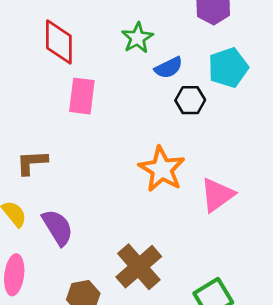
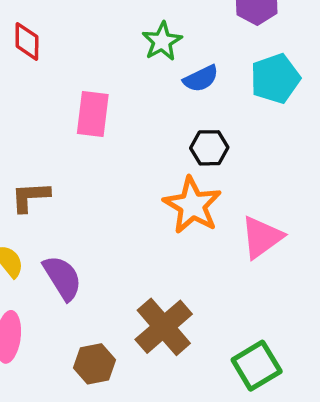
red diamond: (59, 42) -> (27, 41), moved, size x0.7
black hexagon: (190, 100) -> (209, 148), moved

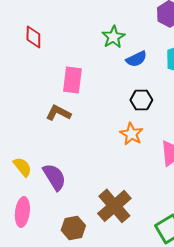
brown L-shape: (30, 197) -> (58, 113), moved, turned 30
orange star: (192, 205) -> (131, 134), size x0.7

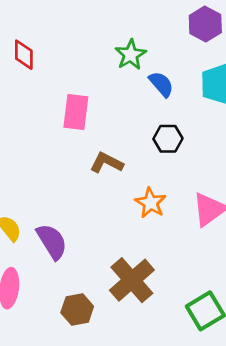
blue semicircle: (136, 59) -> (161, 84), turned -105
brown L-shape: (58, 113) -> (107, 163), moved
orange star: (131, 134) -> (151, 203), moved

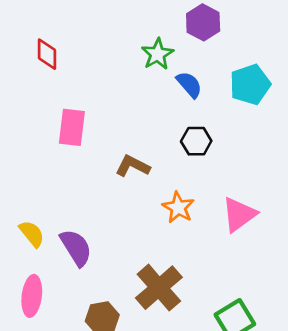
purple hexagon: (205, 24) -> (203, 22), moved
pink rectangle: (76, 112) -> (72, 127), moved

